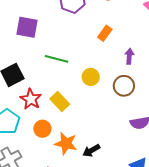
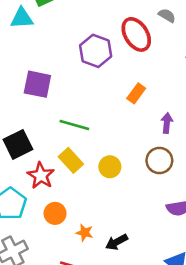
yellow circle: (91, 77) -> (110, 167), moved
yellow rectangle: (60, 102) -> (71, 160), moved
orange star: (66, 144) -> (85, 233), size x0.6

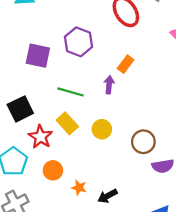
purple hexagon: (96, 51) -> (79, 42), moved
purple arrow: (167, 123) -> (109, 85), moved
brown circle: (159, 160) -> (143, 142), moved

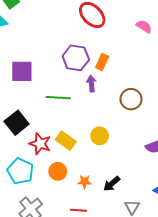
purple hexagon: (79, 42) -> (76, 58), moved
yellow rectangle: (67, 123) -> (66, 141), moved
yellow circle: (102, 129) -> (100, 136), moved
brown circle: (143, 142) -> (131, 99), moved

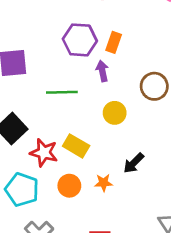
yellow circle: (100, 136) -> (115, 113), moved
orange star: (85, 182) -> (104, 183), moved
black arrow: (112, 184) -> (134, 163), moved

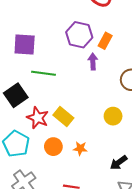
green line: (62, 92) -> (43, 73), moved
yellow circle: (115, 113) -> (113, 116), moved
black arrow: (134, 163) -> (119, 163), moved

